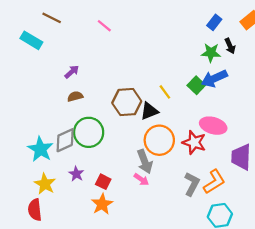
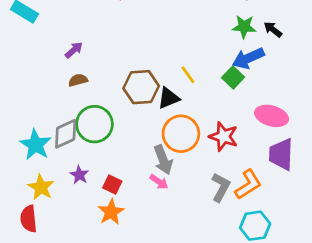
black arrow: (230, 46) -> (273, 29), moved, turned 152
green square: (196, 85) -> (233, 77), moved
pink ellipse: (213, 126) -> (272, 116), moved

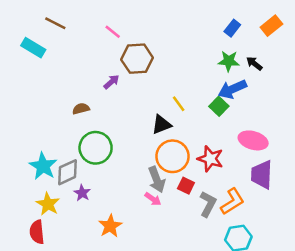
purple arrow: (74, 50) -> (111, 82), moved
brown hexagon: (141, 87) -> (137, 59), moved
gray diamond: (66, 134) -> (67, 172), moved
red square: (112, 185) -> (186, 186), moved

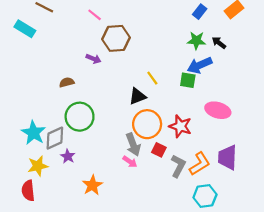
purple arrow: (111, 82) -> (93, 59), turned 64
green square: (219, 106) -> (188, 80), turned -35
purple trapezoid: (262, 175) -> (227, 157), moved
yellow star: (48, 204) -> (38, 166), turned 30

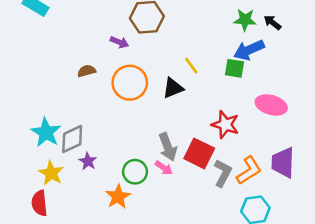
green circle: (80, 117) -> (135, 172), moved, size x0.7
orange circle: (147, 124) -> (130, 83), moved
red square: (159, 150) -> (199, 153), size x1.6
yellow star: (38, 166) -> (51, 173), turned -30

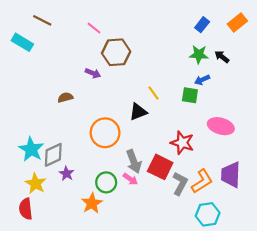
blue arrow: (249, 50) -> (202, 80), size x0.6
orange circle: (130, 83) -> (105, 133), moved

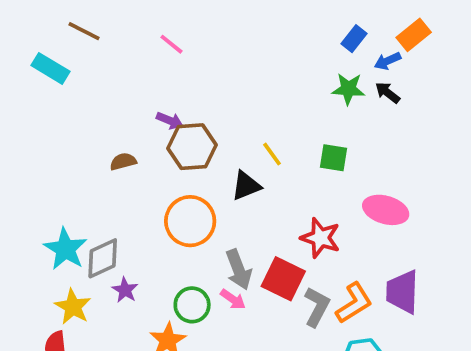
brown hexagon: (116, 52) -> (192, 147), moved
blue arrow: (202, 80) -> (388, 61), moved

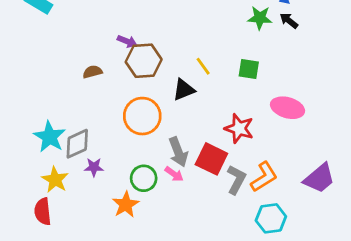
purple star: (125, 290) -> (94, 167), turned -30
purple trapezoid: (402, 292) -> (319, 178), moved, turned -132

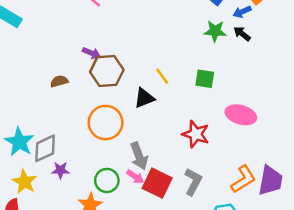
red square: (211, 159) -> (157, 183), moved
orange L-shape: (264, 177) -> (243, 179), moved
purple trapezoid: (319, 178) -> (270, 180), turned -40

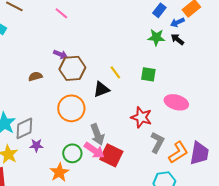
pink arrow: (135, 177) -> (94, 150), size x1.5
gray L-shape: (193, 182) -> (157, 142), moved

